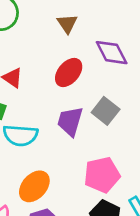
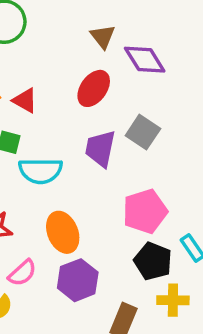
brown triangle: (67, 24) -> (103, 37), moved
orange ellipse: (34, 186) -> (63, 232), turned -60

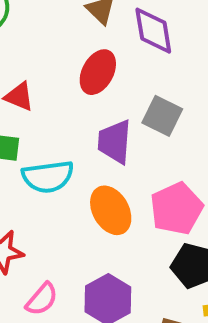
purple diamond: (145, 60) -> (153, 31), turned 30
orange ellipse: (63, 232) -> (111, 210), moved

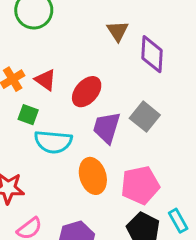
red ellipse: (98, 72) -> (87, 92), moved

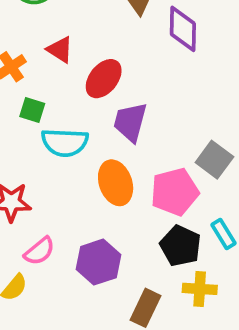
red triangle: (45, 80) -> (60, 50), moved
gray square: (145, 117) -> (214, 160), moved

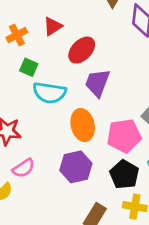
red triangle: (60, 50) -> (53, 26), turned 48
purple hexagon: (98, 262) -> (76, 167), moved

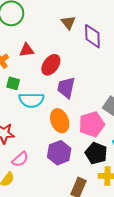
red triangle: (53, 26) -> (27, 50), turned 35

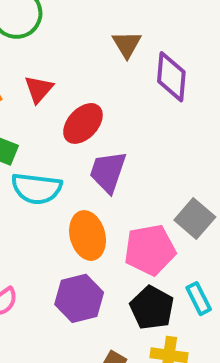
red triangle: (27, 50) -> (39, 89), turned -49

